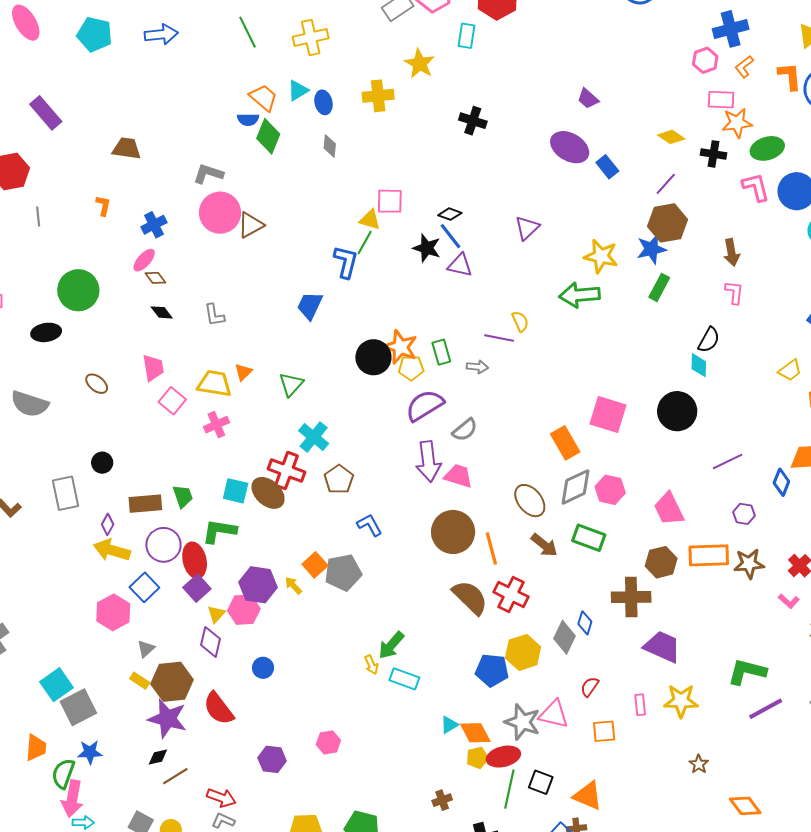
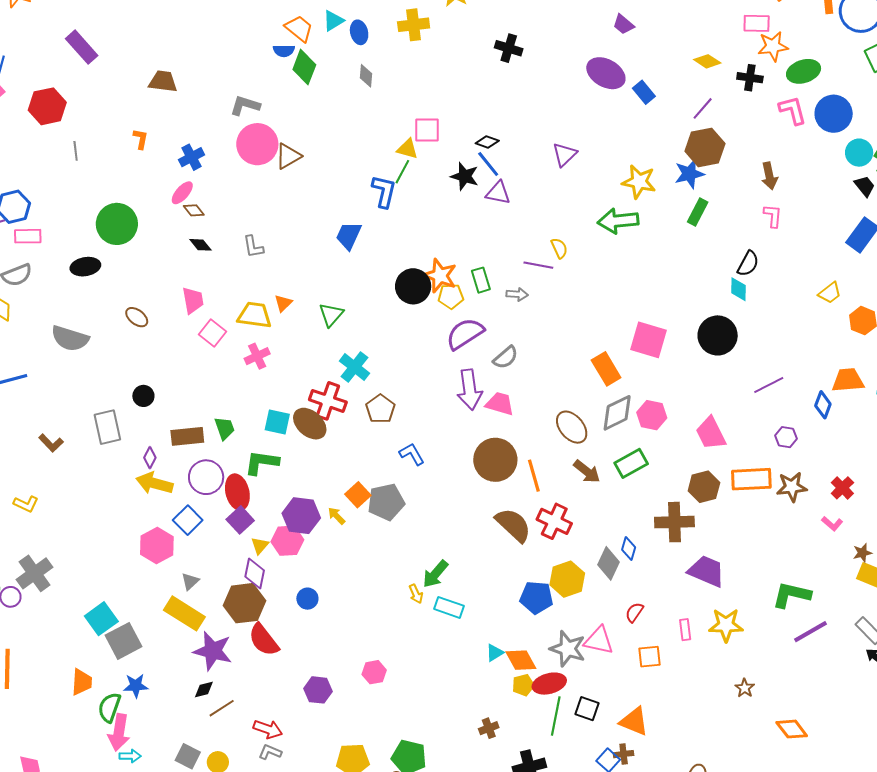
green rectangle: (589, 538) -> (631, 463), turned -48
yellow rectangle: (140, 681) -> (184, 613), size x2.0
brown hexagon: (172, 682) -> (245, 603), moved

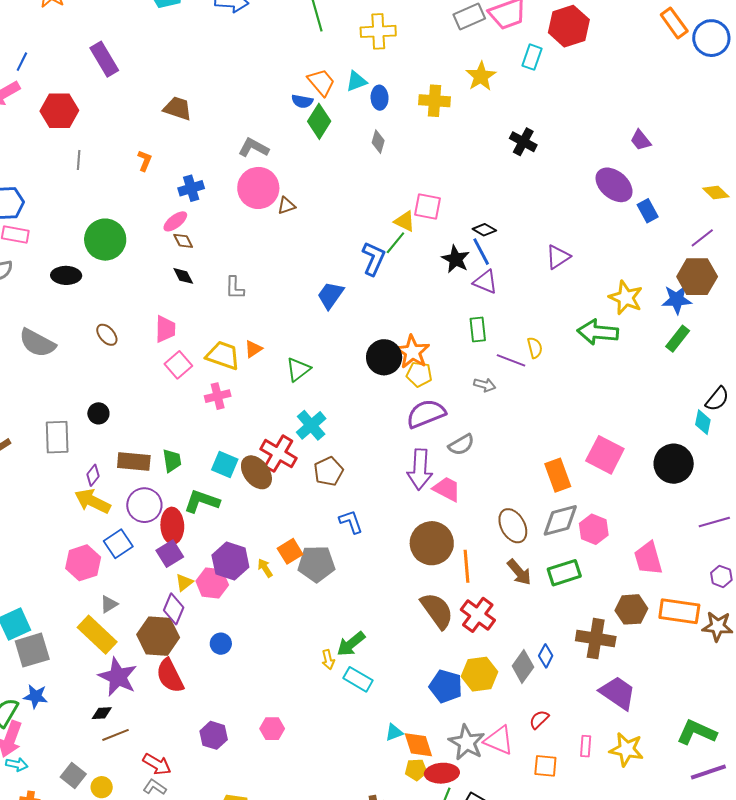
brown triangle: (288, 156) -> (286, 206), size x0.7
green rectangle: (481, 280) -> (478, 329), moved

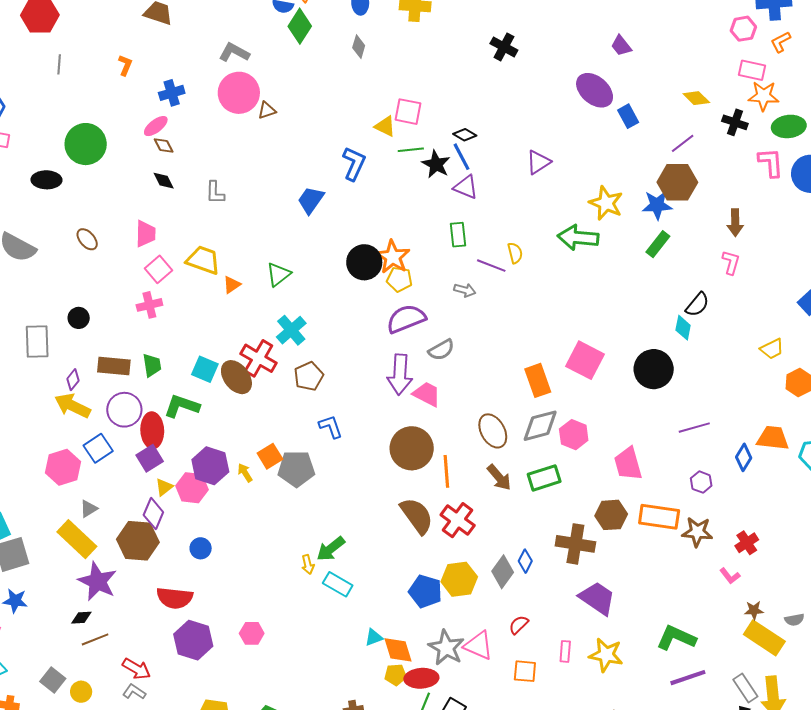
green line: (395, 243) -> (411, 150), moved, turned 45
orange triangle: (253, 349) -> (232, 285), moved
pink cross: (218, 396) -> (149, 305), moved
red semicircle: (170, 676) -> (175, 598), moved, turned -57
purple hexagon: (214, 735) -> (193, 640), size x1.4

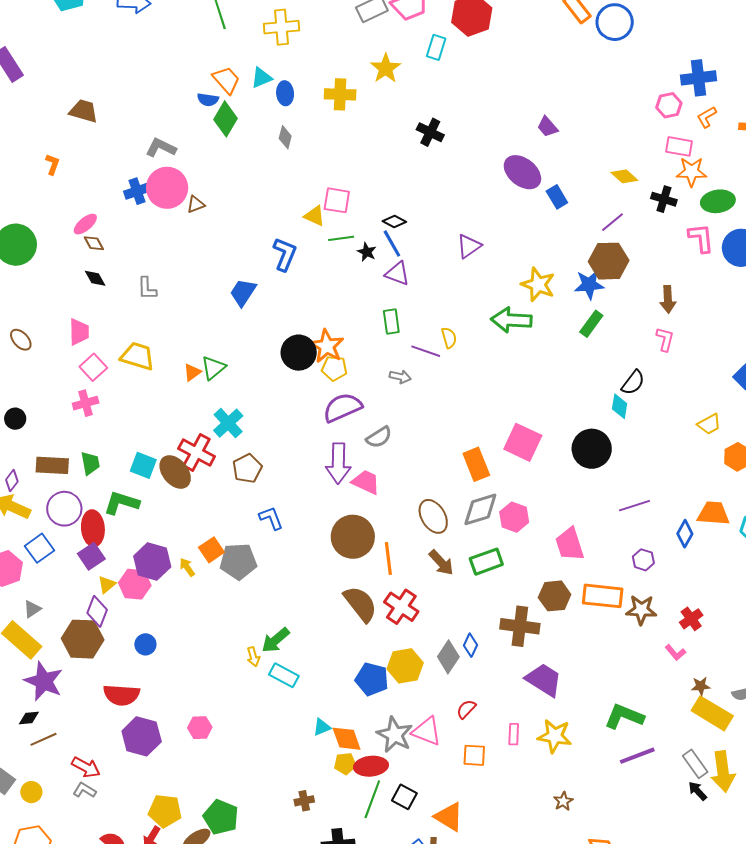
blue cross: (172, 93) -> (137, 191), moved
black star: (436, 164) -> (367, 252), size x0.7
orange triangle: (232, 285) -> (192, 372), moved

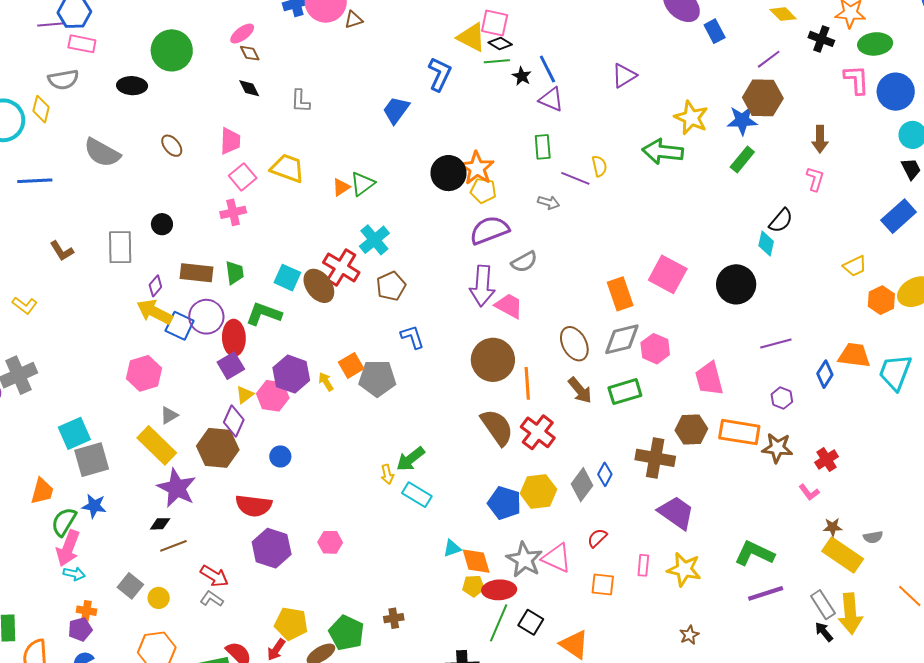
yellow triangle: (314, 216) -> (471, 37), size x1.4
black diamond: (394, 222) -> (500, 43), moved
blue square: (39, 548) -> (180, 326), moved, turned -32
brown cross: (304, 801) -> (394, 618), moved

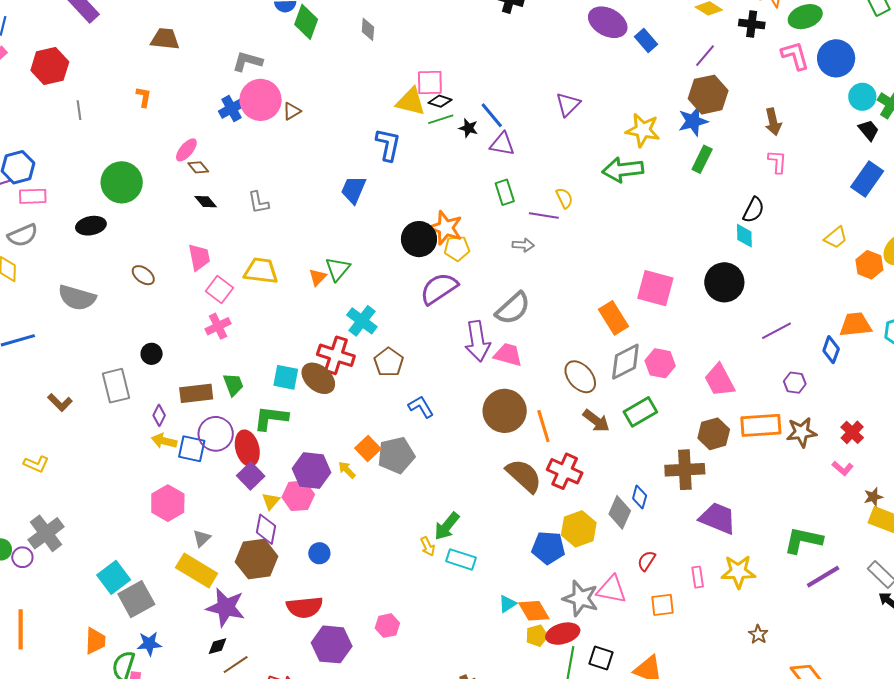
purple semicircle: (489, 230) -> (439, 289), moved
gray semicircle: (524, 262) -> (513, 308), size x1.4
yellow arrow: (155, 312) -> (164, 441), size x0.7

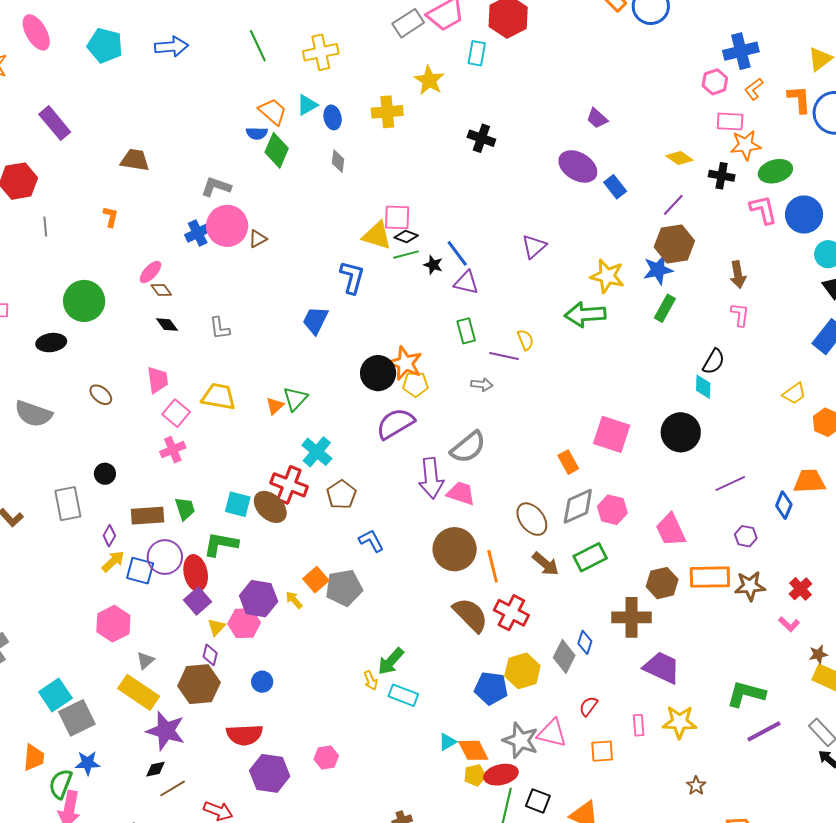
orange rectangle: (614, 318) -> (568, 462), size x0.7
yellow arrow: (164, 441) -> (113, 561), turned 120
purple diamond: (266, 529) -> (210, 655), size x0.7

